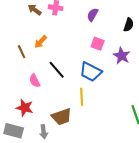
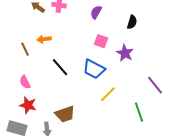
orange arrow: (41, 42) -> (44, 39), turned 40
pink semicircle: (35, 81) -> (25, 82), moved
yellow line: (82, 97) -> (108, 94), moved, turned 48

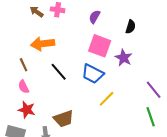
orange arrow: (44, 39) -> (43, 44), size x1.6
pink square: (101, 41) -> (100, 46), size x1.6
brown line: (25, 49) -> (24, 65), moved
green line: (139, 112) -> (151, 117), moved

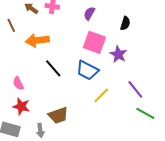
brown line: (24, 65) -> (11, 25), moved
purple line: (154, 90) -> (135, 89), moved
green line: (151, 117) -> (145, 113), turned -42

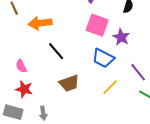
blue trapezoid: (87, 70) -> (103, 58), moved
yellow line: (101, 95) -> (110, 87), moved
brown trapezoid: (58, 115) -> (69, 83), moved

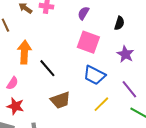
orange arrow: (40, 23) -> (24, 52), moved, turned 100
purple star: (121, 37) -> (125, 54), moved
pink semicircle: (21, 66) -> (12, 83), turned -120

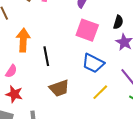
black semicircle: (119, 23) -> (118, 22), moved
black line: (47, 68) -> (46, 56), turned 30

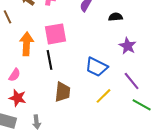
black semicircle: (118, 22) -> (116, 17), moved, turned -112
pink square: (87, 30) -> (56, 34), moved, turned -30
brown trapezoid: (59, 88) -> (63, 92), turned -65

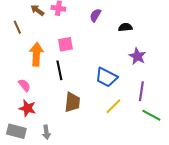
pink square: (56, 34) -> (65, 44), size x0.7
pink semicircle: (15, 75) -> (24, 85), turned -72
purple line: (132, 81) -> (141, 91), turned 48

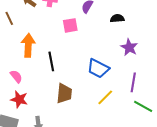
pink square: (65, 44) -> (70, 25), moved

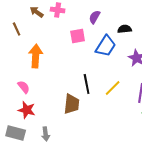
black line: (51, 61) -> (87, 84), moved
blue trapezoid: (98, 68) -> (106, 46), moved, turned -85
yellow line: (105, 97) -> (113, 88), moved

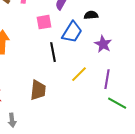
black line: (87, 84) -> (53, 52), moved

